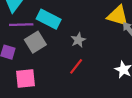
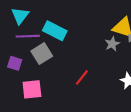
gray star: (78, 40) -> (112, 44), moved

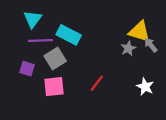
pink square: (32, 89) -> (54, 87), moved

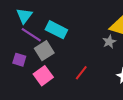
purple line: (41, 40) -> (31, 35), turned 35
pink square: (54, 87) -> (43, 76), turned -30

